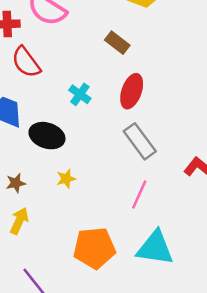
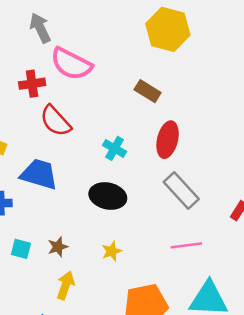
black ellipse: (47, 136) -> (108, 196), moved
yellow star: (66, 179) -> (112, 251), moved
pink line: (139, 195) -> (186, 245), turned 64

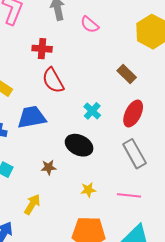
pink semicircle: (71, 64) -> (90, 25), moved, size x0.6
blue trapezoid: (39, 174) -> (32, 117), turned -40
brown star: (58, 247) -> (49, 167), moved
yellow star: (112, 251) -> (88, 190), moved

